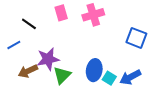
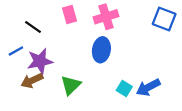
blue square: (136, 38) -> (164, 19), moved
purple star: (48, 59) -> (40, 61), moved
blue ellipse: (94, 70) -> (101, 50), moved

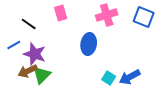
pink cross: (106, 17) -> (107, 15), moved
purple star: (40, 61) -> (35, 54), turned 30
green triangle: (71, 85) -> (42, 75), moved

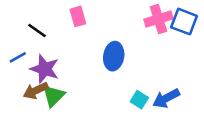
pink cross: (107, 15) -> (158, 19), moved

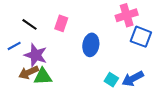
pink rectangle: (78, 16) -> (61, 23), moved, turned 35
blue square: (184, 22) -> (141, 37), moved
green triangle: (54, 96) -> (43, 77), turned 42

